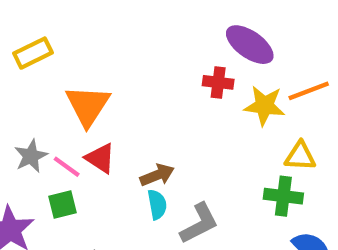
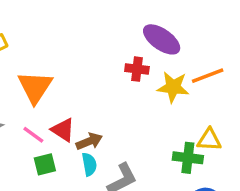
yellow triangle: (300, 156) -> (209, 140), moved
red triangle: (100, 158) -> (63, 130), moved
pink line: (67, 167) -> (33, 135), moved
green square: (62, 205) -> (45, 164), moved

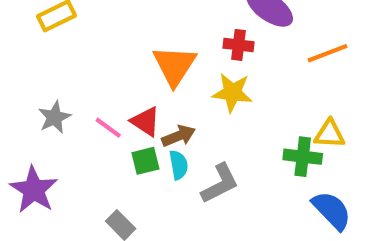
orange triangle: (35, 87) -> (174, 66), moved
yellow star: (173, 87) -> (232, 93), moved
green square: (45, 164) -> (145, 161), moved

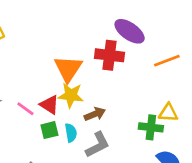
red cross: (239, 45) -> (110, 55), size x1.5
yellow star: (232, 93) -> (71, 95), moved
brown arrow: (179, 136) -> (95, 114), moved

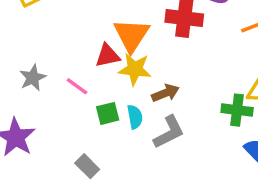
red triangle: (49, 105) -> (108, 56), moved, turned -45

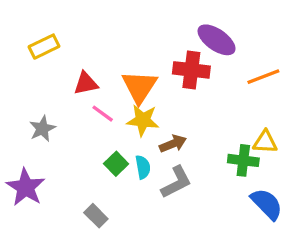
red triangle: (108, 56) -> (86, 83), moved
pink line: (77, 86) -> (103, 114), moved
green square: (108, 113) -> (116, 164), turned -30

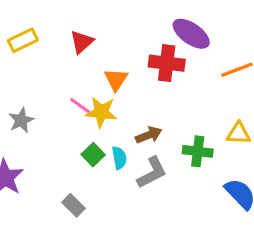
red triangle: (86, 83) -> (82, 42), moved, turned -30
orange triangle: (139, 87) -> (116, 79), size x0.7
yellow star: (143, 120) -> (101, 112), moved
green cross: (243, 160) -> (198, 151), moved

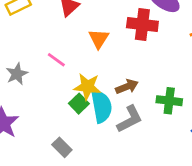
pink line: (80, 106) -> (56, 60), moved
yellow star: (101, 112) -> (87, 87), moved
cyan semicircle: (119, 158) -> (101, 106), size x1.6

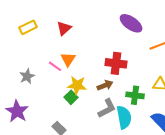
red cross: (142, 25) -> (116, 63), moved
orange triangle: (99, 39) -> (68, 59), moved
cyan semicircle: (101, 106) -> (124, 117), moved

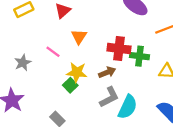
orange triangle: (68, 59) -> (79, 37), moved
green cross: (135, 95) -> (140, 56), moved
cyan semicircle: (124, 117) -> (128, 107), turned 35

